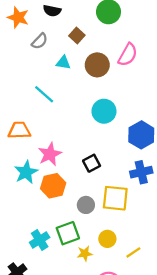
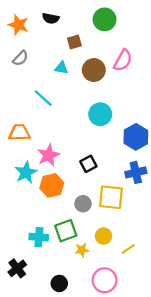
brown square: (77, 36) -> (74, 42), turned 32
gray semicircle: (40, 41) -> (20, 58), moved
cyan cross: (40, 240) -> (39, 237), turned 36

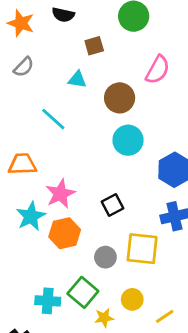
brown circle: (94, 70) -> (120, 98), moved
green square: (66, 231) -> (83, 292), turned -30

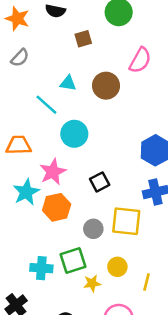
cyan triangle: (77, 80) -> (68, 83), moved
cyan circle: (128, 140) -> (74, 134), moved
green square: (83, 292) -> (73, 260), turned 32
yellow line: (165, 316) -> (147, 282), turned -42

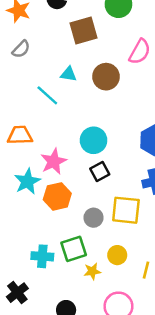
brown square: (83, 39) -> (84, 30), size x1.6
cyan circle: (74, 134) -> (94, 140), moved

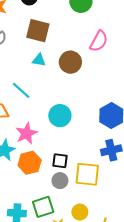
brown square: (84, 30) -> (38, 31), moved, turned 30
cyan line: (47, 95) -> (21, 90), moved
black square: (100, 171) -> (60, 161), moved, turned 35

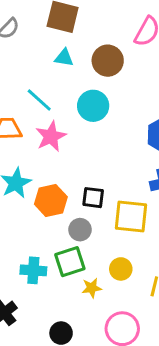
cyan circle: (60, 116) -> (93, 106), moved
pink star: (26, 133) -> (51, 136), moved
gray circle: (60, 181) -> (80, 230), moved

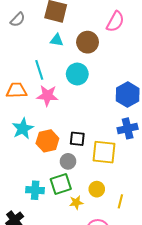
cyan line: (39, 100) -> (39, 70), turned 30
pink star: (51, 136) -> (47, 96), turned 30

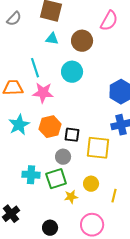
orange hexagon: (47, 141) -> (50, 127), moved
cyan cross: (35, 190) -> (31, 175), moved

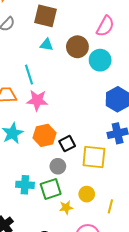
cyan circle: (72, 72) -> (100, 60), moved
black square: (72, 135) -> (67, 144), turned -35

